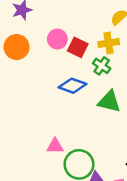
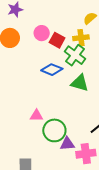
green cross: (102, 66) -> (75, 55), size x1.5

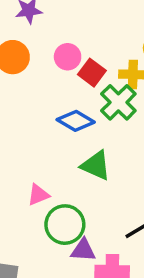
green triangle: (80, 83) -> (96, 166), moved
pink triangle: (37, 116) -> (38, 195), turned -32

